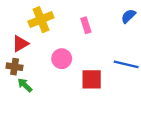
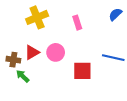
red triangle: (20, 44) -> (32, 52), moved

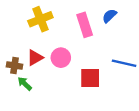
blue semicircle: (115, 14) -> (109, 16), moved
pink rectangle: (77, 23) -> (85, 25), size x1.5

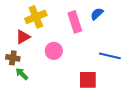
red triangle: (35, 58) -> (23, 37), moved
red square: (90, 78) -> (88, 80), moved

